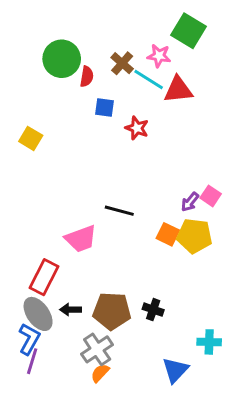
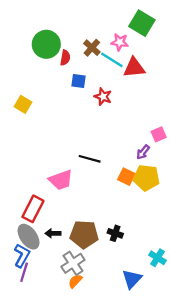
pink square: (211, 196) -> (159, 134), moved, turned 32
cyan cross: (209, 342) -> (157, 258), turned 30

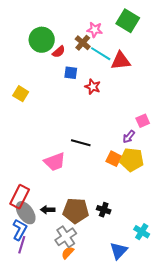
pink star: (120, 42) -> (95, 30), moved
red semicircle: (65, 58) -> (59, 52), turned 40
red rectangle: (33, 209) -> (20, 197), moved

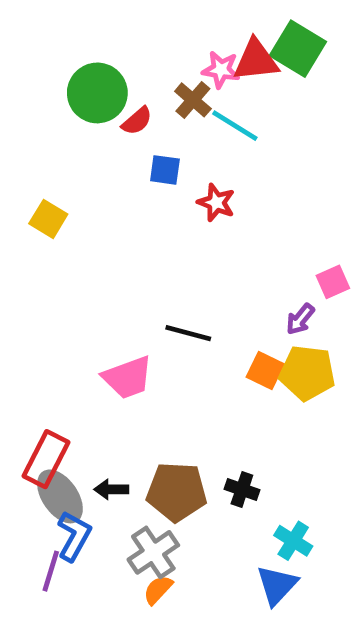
red triangle: (121, 61) -> (256, 60), moved
blue L-shape: (20, 230) -> (74, 536), moved
cyan cross: (142, 232) -> (293, 541), moved

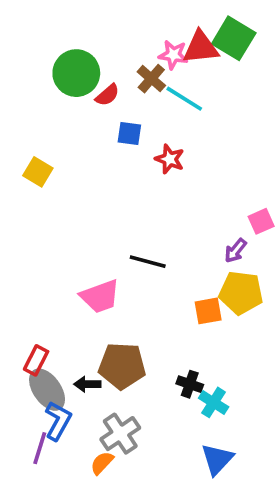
orange square: (265, 370) -> (208, 311), moved, turned -36
red rectangle: (46, 459) -> (36, 360), size x0.7
brown pentagon: (177, 492) -> (122, 366), moved
cyan cross: (293, 541) -> (214, 402), moved
orange semicircle: (158, 590) -> (102, 463), moved

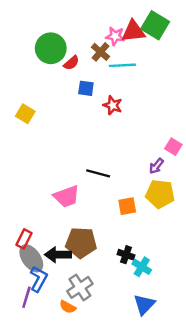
cyan line: (184, 99) -> (122, 65), turned -35
pink square: (261, 221) -> (173, 147), turned -35
orange square: (208, 311) -> (127, 206), moved
black arrow: (87, 384) -> (58, 255), size x1.5
orange semicircle: (102, 463) -> (68, 307), turned -105

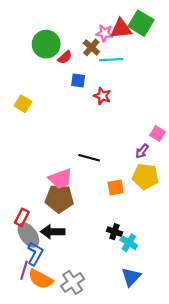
brown pentagon: (81, 243) -> (59, 199), moved
gray cross: (80, 287) -> (73, 282), moved
orange semicircle: (68, 307) -> (41, 279), moved, size x1.6

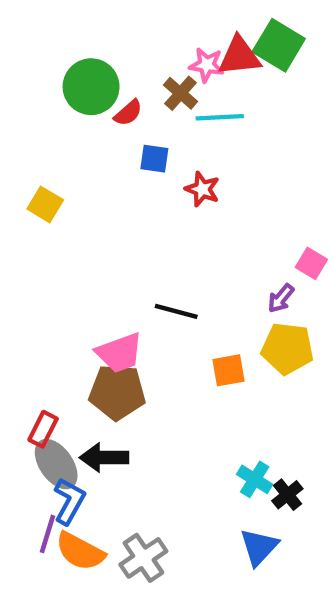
black cross: (114, 232) -> (287, 495), moved, turned 32

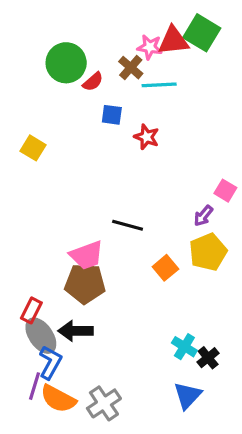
yellow pentagon: (287, 348) -> (208, 252), turned -30
orange square: (228, 370) -> (165, 268), turned -30

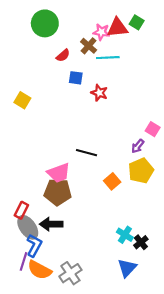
green square: (202, 33) -> (137, 22), size x0.6
green circle: (66, 63) -> (45, 23), moved

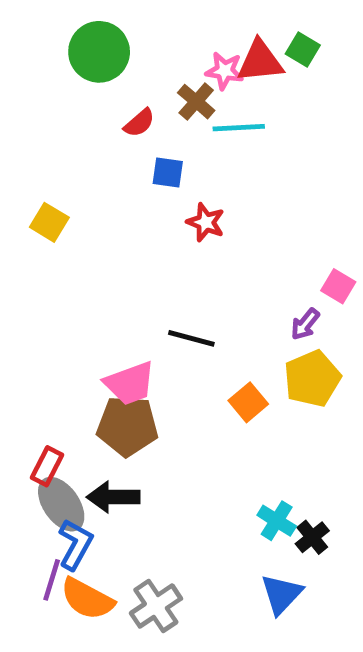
red star: (99, 93) -> (206, 222), moved

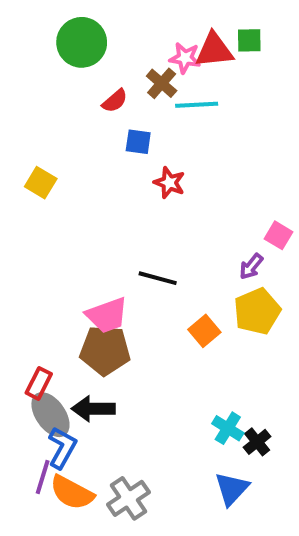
green square: (303, 49) -> (249, 40), turned -32

